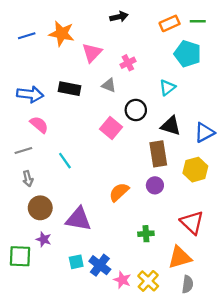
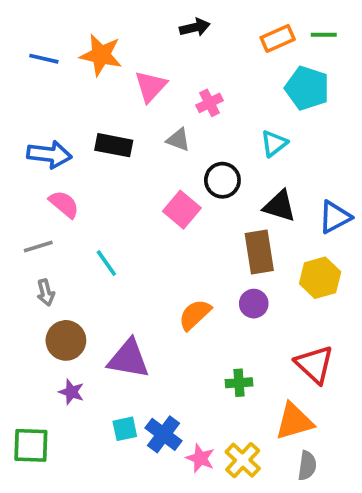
blue line: (27, 36) -> (44, 59), turned 30
green square: (20, 256) -> (31, 445), moved

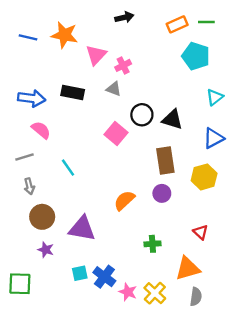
pink cross: (210, 103) -> (123, 65), moved
cyan triangle: (274, 143) -> (215, 97), moved
black triangle: (280, 206) -> (172, 119), moved
red triangle: (315, 364) -> (201, 232), size x0.6

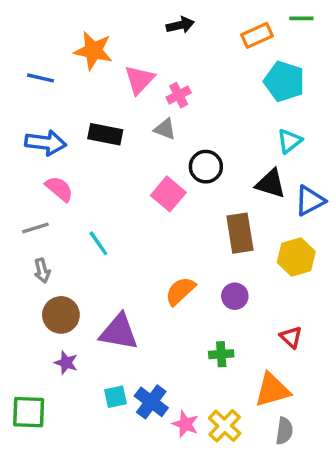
green line: (206, 22) -> (301, 18), moved
blue line: (28, 37) -> (40, 78), moved
cyan triangle: (215, 97) -> (289, 141), moved
black triangle: (172, 119) -> (271, 184), moved
purple circle: (162, 193) -> (235, 296), moved

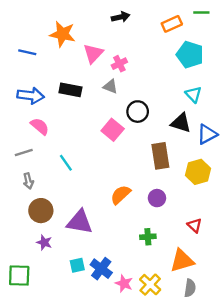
cyan triangle: (289, 141) -> (193, 94), turned -36

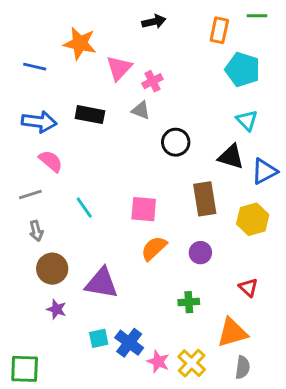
orange rectangle: (172, 24) -> (219, 30), turned -54
pink square: (113, 130) -> (144, 209), moved, turned -35
green square: (19, 275) -> (25, 369), moved

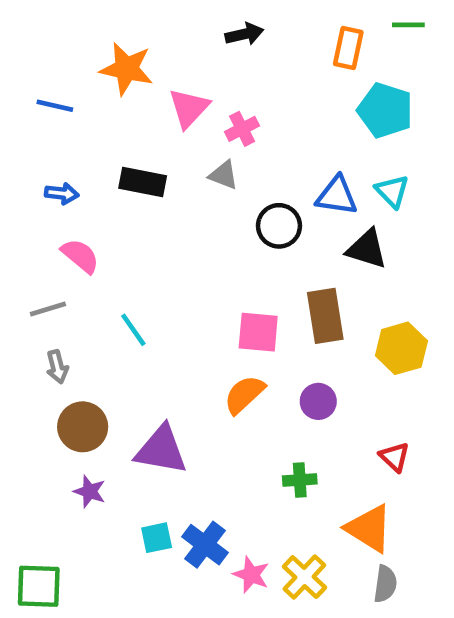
blue arrow: (39, 122) -> (62, 193), size x0.6
blue triangle: (264, 171) -> (337, 196), moved, turned 36
pink square: (144, 209) -> (258, 332), moved
orange triangle: (232, 333) -> (369, 528), turned 48

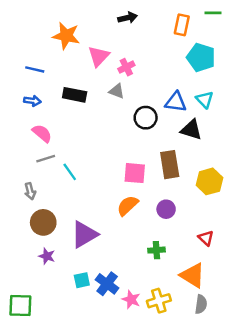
blue line: (55, 106) -> (35, 69), moved
gray line: (48, 309) -> (46, 159), moved
purple triangle: (161, 450) -> (84, 234), turned -40
yellow cross: (304, 577) -> (159, 301), turned 30

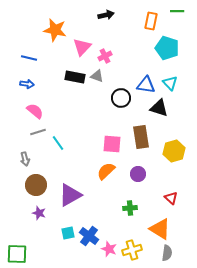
black rectangle: (75, 95) -> (75, 77), moved

